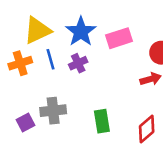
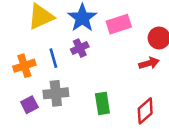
blue line: (51, 59) -> (53, 58), moved
orange cross: (20, 63) -> (24, 66), moved

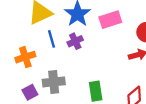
blue line: (53, 58) -> (51, 39), moved

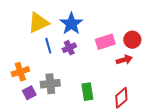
pink rectangle: (110, 20) -> (105, 42), moved
orange cross: (25, 57) -> (20, 72), moved

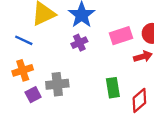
blue line: (48, 46) -> (24, 40), moved, turned -49
green rectangle: (87, 92) -> (113, 88), moved

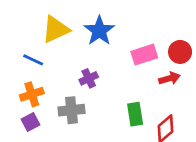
purple cross: (79, 43) -> (89, 78), moved
purple square: (33, 95) -> (30, 122), moved

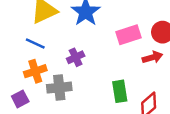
blue line: (33, 60) -> (35, 43), moved
orange cross: (32, 94) -> (35, 71), moved

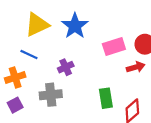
orange cross: (35, 71) -> (15, 77), moved

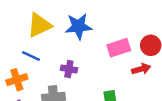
blue star: (75, 26) -> (78, 26), turned 30
purple cross: (66, 67) -> (69, 69), turned 35

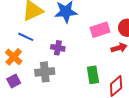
orange cross: (17, 80) -> (14, 57), turned -30

